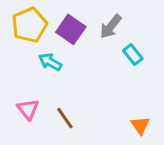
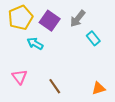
brown line: (65, 118) -> (55, 86), moved
orange triangle: (140, 125) -> (98, 88), turned 48

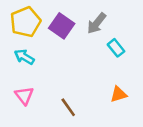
cyan arrow: (35, 44) -> (24, 57), moved
orange triangle: (98, 88) -> (119, 94), moved

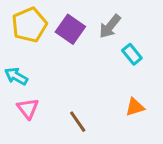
cyan arrow: (24, 57) -> (16, 76), moved

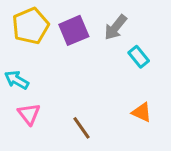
purple square: (70, 29) -> (74, 30), turned 32
orange triangle: (135, 107) -> (142, 112), turned 42

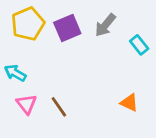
cyan rectangle: (139, 57) -> (139, 45), moved
brown line: (81, 128) -> (59, 107), moved

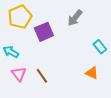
purple square: (67, 28) -> (44, 32), moved
cyan rectangle: (139, 45) -> (100, 47), moved

